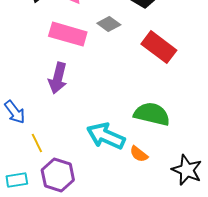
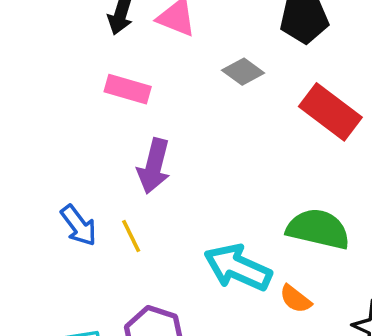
pink rectangle: (68, 34) -> (128, 89), moved, size x0.7
yellow line: (37, 143) -> (131, 236), moved

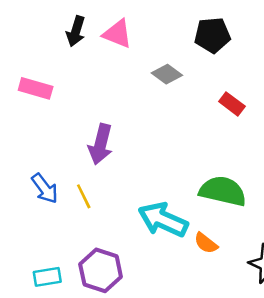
pink rectangle: (128, 89) -> (36, 88), moved
red rectangle: (330, 112) -> (232, 104), size x0.6

